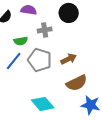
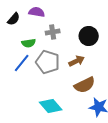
black circle: (69, 13) -> (89, 36), moved

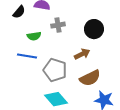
gray pentagon: (48, 62) -> (55, 70), moved
blue line: (22, 63) -> (27, 56), turned 60

